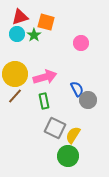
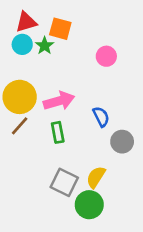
gray circle: (88, 100) -> (122, 142), moved
gray square: (55, 128) -> (64, 182), moved

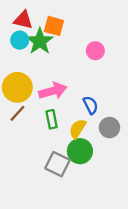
red triangle: (26, 22) -> (23, 20), turned 30
green star: (45, 46) -> (40, 41), size x1.6
yellow semicircle: (96, 177) -> (78, 129), moved
green circle: (89, 205) -> (80, 151), moved

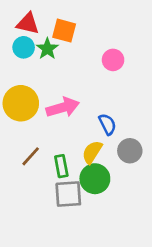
green star: (40, 41) -> (47, 49), size x0.7
brown line: (17, 113) -> (31, 156), moved
green rectangle: (52, 119) -> (61, 166), moved
gray square: (58, 164) -> (68, 194), turned -30

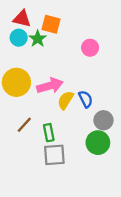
yellow semicircle: (92, 152) -> (66, 100), moved
green circle: (95, 179) -> (98, 143), moved

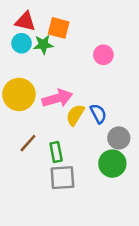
green star: (38, 39) -> (43, 45), turned 30

